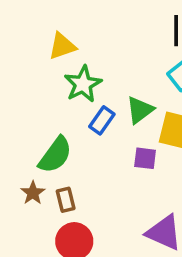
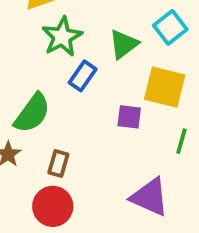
green triangle: (140, 110) -> (124, 44), moved
brown rectangle: (66, 200) -> (58, 163), moved, turned 30

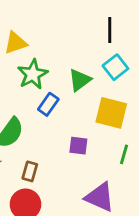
purple square: (129, 117) -> (78, 146), moved

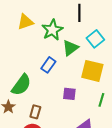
black line: (110, 30) -> (79, 13), moved
green star: (33, 74) -> (52, 30), moved

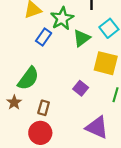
blue rectangle: (48, 65) -> (44, 37), moved
purple square: (69, 94) -> (81, 88), turned 32

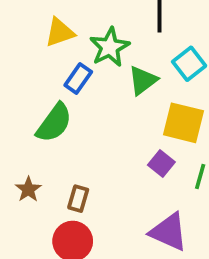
green semicircle: (28, 78) -> (54, 123), moved
purple square: (81, 88) -> (161, 164), moved

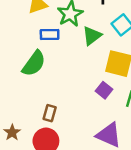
blue rectangle: (78, 79) -> (50, 35), turned 54
brown star: (28, 189) -> (12, 132), moved

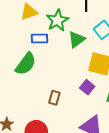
brown rectangle: (50, 113) -> (54, 98), moved

